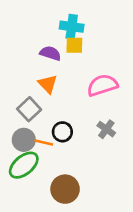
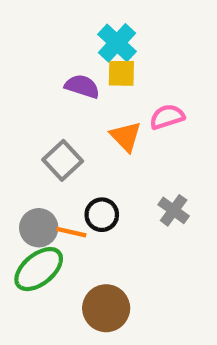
cyan cross: (72, 27) -> (117, 43), turned 35
orange triangle: (48, 84) -> (126, 136), moved
pink semicircle: (102, 85) -> (167, 117), moved, size x0.7
gray square: (29, 109) -> (63, 160), moved

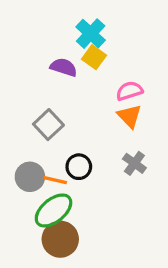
yellow square: (121, 73) -> (94, 57), turned 35
orange triangle: (126, 136) -> (129, 116), moved
green ellipse: (39, 269) -> (54, 211), moved
brown circle: (106, 308) -> (60, 239), moved

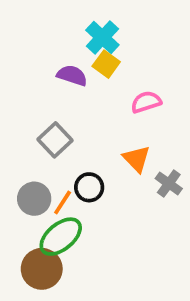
orange triangle: (129, 116) -> (137, 159), moved
gray cross: (134, 163) -> (169, 184), moved
orange line: (55, 180) -> (63, 202), turned -70
brown circle: (60, 239) -> (42, 269), moved

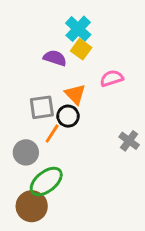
gray square: (55, 140) -> (42, 107), turned 35
orange triangle: (137, 159) -> (75, 94), moved
black circle: (89, 187) -> (68, 116), moved
orange line: (63, 202) -> (52, 134), moved

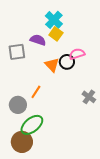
gray square: (42, 107) -> (17, 52), moved
black circle: (68, 116) -> (67, 62), moved

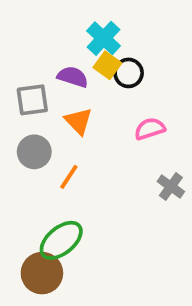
pink semicircle: (77, 54) -> (150, 129), moved
black circle: (67, 62) -> (129, 73), moved
orange triangle: (52, 65) -> (79, 121), moved
gray circle: (18, 105) -> (34, 152), moved

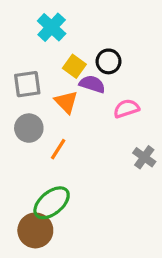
cyan cross: (104, 38) -> (52, 27), moved
yellow square: (107, 65) -> (74, 66), moved
purple semicircle: (73, 77) -> (92, 84), moved

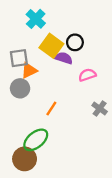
yellow square: (74, 66) -> (51, 46), size x1.5
orange triangle: (66, 102) -> (29, 70), moved, turned 48
orange line: (58, 149) -> (51, 108), moved

